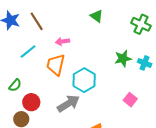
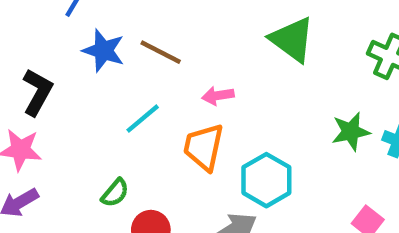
green triangle: (97, 16) -> (292, 39), size x1.6
brown line: (37, 21) -> (161, 52), turned -30

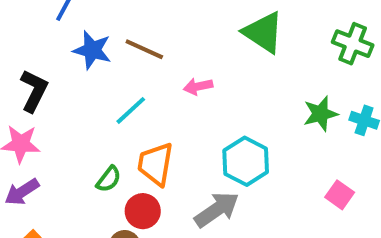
orange trapezoid: (204, 147) -> (156, 164), moved

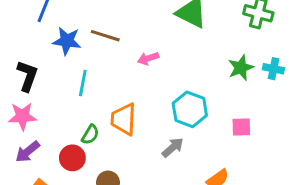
cyan line: (131, 110) -> (83, 83), moved, turned -30
pink square: (340, 195) -> (241, 127), moved, turned -30
gray arrow: (217, 210) -> (173, 147), size x0.7
red circle: (143, 211) -> (72, 158), moved

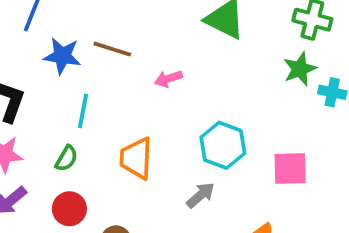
green star: (241, 68) -> (300, 69), moved
pink square: (241, 127) -> (290, 168), size x1.4
green semicircle: (90, 135) -> (66, 158), moved

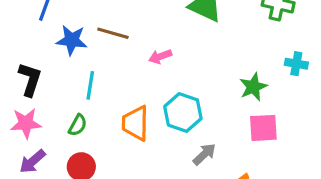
green star: (300, 69) -> (253, 87), moved
cyan hexagon: (223, 145) -> (183, 113), moved
gray arrow: (201, 195) -> (204, 154), moved

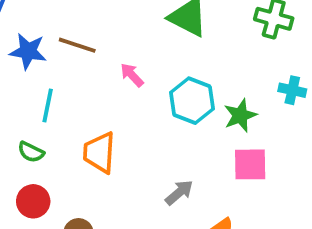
pink arrow: (160, 56) -> (132, 75), turned 65
cyan hexagon: (183, 113) -> (192, 101), moved
green semicircle: (78, 125) -> (31, 152), turned 85

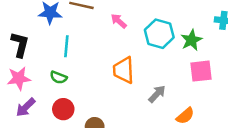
orange trapezoid: (99, 153) -> (124, 70), moved

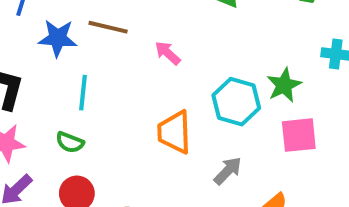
cyan hexagon: (159, 34) -> (236, 102), moved

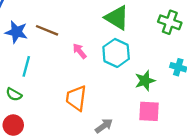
cyan hexagon: (236, 102) -> (116, 53), moved

